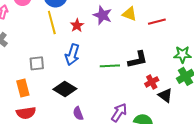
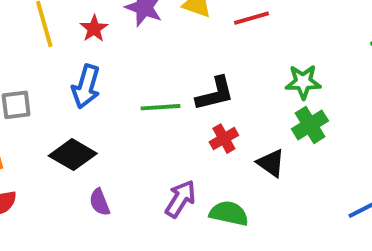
red cross: (152, 82) -> (224, 139), moved

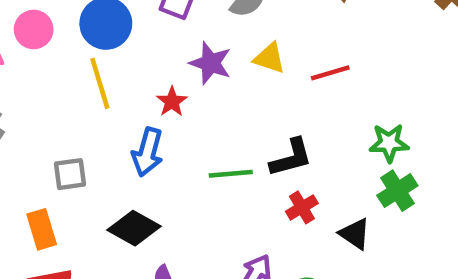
red star: (94, 29) -> (172, 102), moved

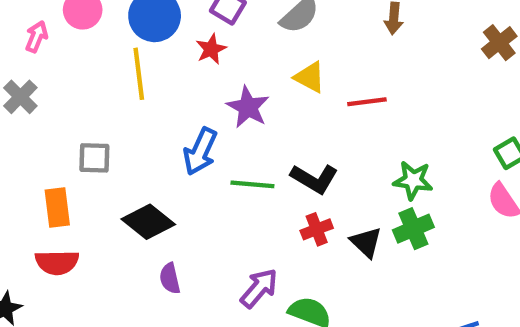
purple star: (210, 63) -> (248, 107), moved
red star: (172, 102) -> (211, 49), moved
blue arrow: (147, 152) -> (200, 151), moved
black L-shape: (291, 158) -> (314, 179), turned 36
black triangle: (355, 234) -> (366, 242), moved

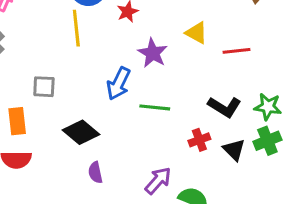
black L-shape: (314, 179) -> (224, 107), moved

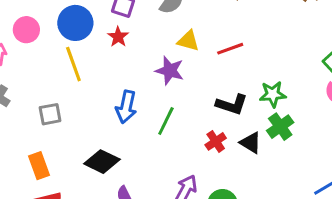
purple star: (153, 53) -> (170, 71), moved
gray square: (44, 87) -> (50, 114), moved
green line: (155, 107) -> (166, 121), turned -56

